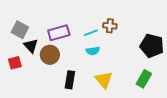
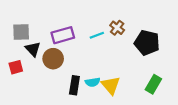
brown cross: (110, 26) -> (117, 28), turned 32
gray square: (20, 30) -> (21, 32), turned -30
black pentagon: (152, 46) -> (147, 43), moved
cyan semicircle: (93, 51) -> (93, 82), moved

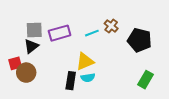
gray square: (21, 32) -> (34, 30), moved
black triangle: (33, 49) -> (31, 46), turned 35
brown circle: (53, 59) -> (26, 73), moved
yellow triangle: (111, 85) -> (85, 61), moved, turned 48

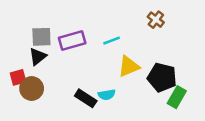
brown cross: (111, 26) -> (156, 20), moved
black pentagon: (139, 40) -> (162, 77), moved
yellow triangle: (85, 61) -> (129, 66), moved
black rectangle: (71, 81) -> (86, 98), turned -66

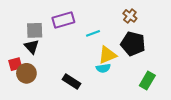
purple rectangle: (72, 41) -> (63, 20), moved
black triangle: (38, 57) -> (32, 47), turned -35
black pentagon: (162, 77) -> (133, 44), moved
cyan semicircle: (107, 95) -> (103, 68), moved

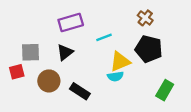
gray square: (35, 30) -> (31, 52), moved
black triangle: (32, 47) -> (65, 52), moved, turned 35
brown circle: (26, 73) -> (49, 81), moved

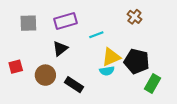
black pentagon: (149, 49) -> (137, 61), moved
gray square: (31, 52) -> (28, 23), moved

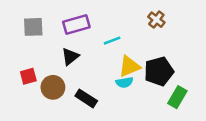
black pentagon: (137, 61) -> (159, 71), turned -30
red square: (16, 67) -> (28, 76), moved

